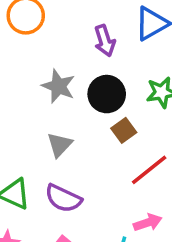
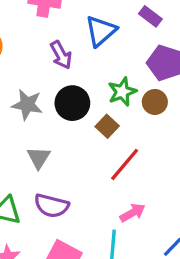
brown square: (124, 130) -> (107, 126), moved

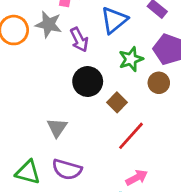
green star: (122, 92) -> (131, 59), moved
gray star: (27, 105) -> (49, 24), moved

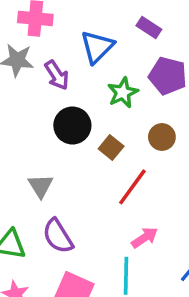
brown circle: (159, 83) -> (162, 137), moved
purple semicircle: (67, 169) -> (58, 236), turned 48

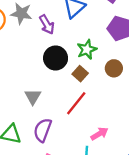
green star: (123, 93) -> (87, 49), moved
red line: (132, 187) -> (76, 103), moved
purple semicircle: (58, 236) -> (43, 130), turned 50

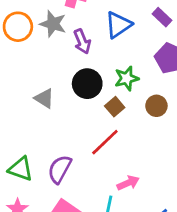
gray triangle: (33, 97) -> (44, 98), moved, turned -36

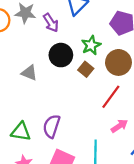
brown circle: (156, 106) -> (118, 62), size x1.5
red line: (105, 142) -> (111, 97), moved
pink arrow: (128, 183) -> (119, 126), moved

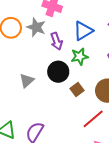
green star: (91, 45) -> (80, 56), moved
gray triangle: (29, 73) -> (27, 80), turned 42

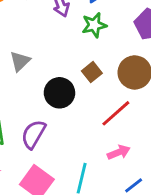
black circle: (58, 72) -> (59, 93), moved

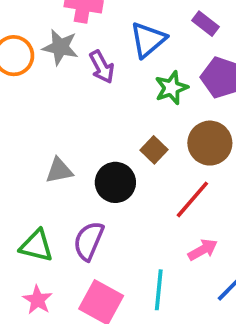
green star: (94, 25) -> (171, 88), moved
gray triangle: (20, 61) -> (59, 171), moved, turned 40

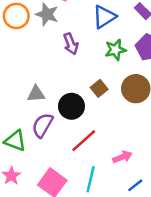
purple arrow: (102, 67) -> (71, 44), moved
red line: (192, 199) -> (84, 141), moved
purple semicircle: (89, 241) -> (43, 125), moved

